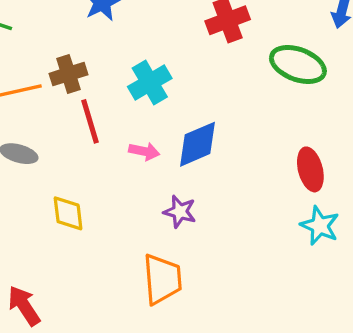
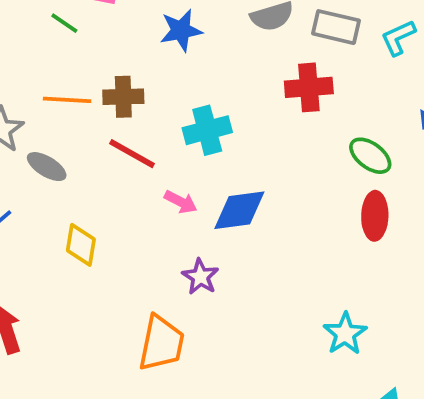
green ellipse: (298, 64) -> (370, 156), size x0.7
red line: (90, 121) -> (132, 154), turned -60
red ellipse: (310, 169) -> (375, 216), moved

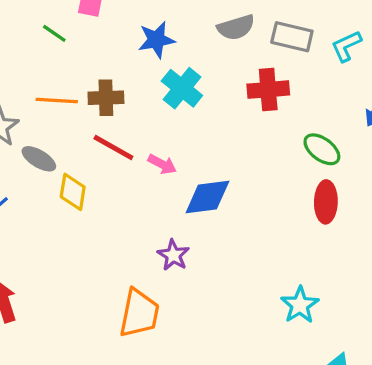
cyan cross: (207, 130) -> (182, 88), moved, turned -36
pink arrow: (181, 202) -> (162, 164), moved
yellow diamond: (81, 245) -> (73, 192), moved

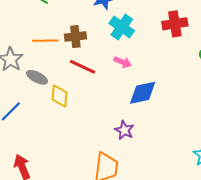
pink arrow: (162, 164) -> (123, 62), moved

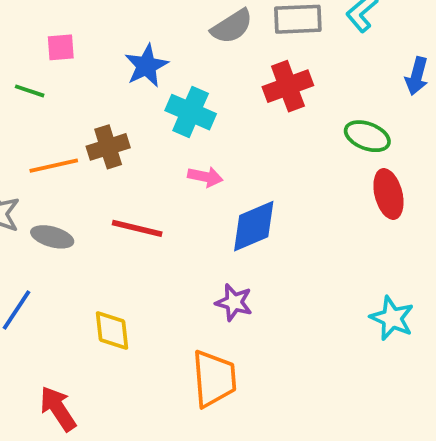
red line: (82, 67) -> (137, 228), moved
yellow diamond: (59, 96) -> (112, 330), moved

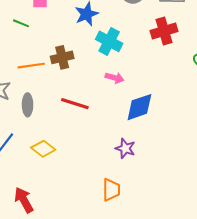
gray ellipse: (52, 237) -> (28, 105), turned 70
yellow diamond: (112, 330) -> (43, 149), moved, turned -50
orange trapezoid: (214, 379) -> (111, 190), size x0.7

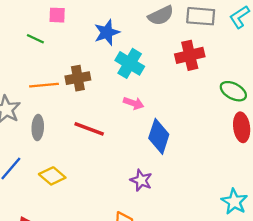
blue diamond: (139, 107) -> (159, 136), turned -56

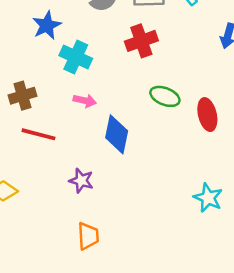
brown cross: (78, 78) -> (22, 96), moved
green ellipse: (233, 91) -> (165, 96), moved
purple star: (141, 180) -> (81, 181), moved

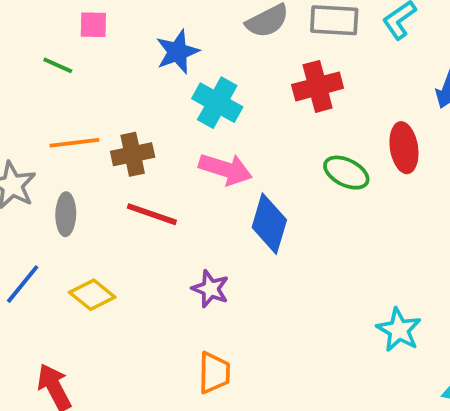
pink arrow: (85, 101) -> (225, 169), size x1.5
red ellipse: (207, 115) -> (404, 148), moved

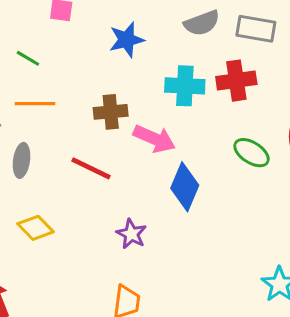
green line: (58, 65) -> (28, 58), moved
cyan cross: (217, 103) -> (185, 86), moved, turned -33
brown cross: (133, 154) -> (111, 112), moved

